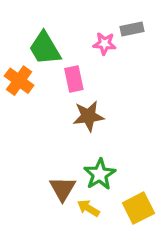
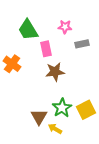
gray rectangle: (132, 29) -> (82, 44), moved
orange cross: (19, 81) -> (12, 64), moved
yellow square: (138, 208) -> (86, 110), moved

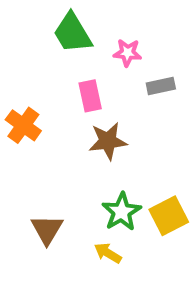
green trapezoid: (28, 30) -> (72, 33), moved
brown triangle: (39, 117) -> (47, 229), moved

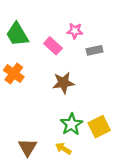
green trapezoid: (72, 33) -> (17, 34), moved
pink rectangle: (90, 96) -> (53, 46), moved, turned -36
brown triangle: (47, 229) -> (28, 147), moved

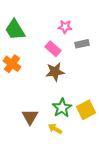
pink rectangle: (53, 46) -> (53, 49), moved
brown triangle: (28, 147) -> (30, 117), moved

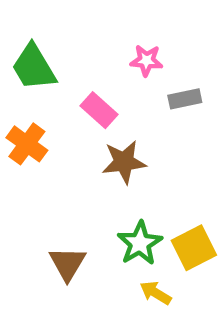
pink rectangle: (53, 49) -> (99, 110), moved
yellow arrow: (55, 129) -> (156, 293), moved

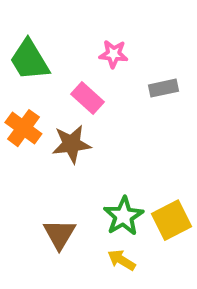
pink star: (146, 60) -> (114, 54), moved
brown star: (124, 162) -> (71, 144), moved
yellow arrow: (156, 293) -> (122, 260), moved

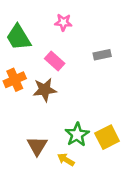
pink star: (114, 54) -> (63, 22), moved
orange cross: (23, 128) -> (15, 80), turned 30
yellow arrow: (122, 260) -> (66, 160), moved

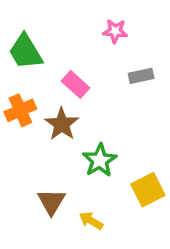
pink star: (63, 22) -> (115, 31), moved
brown star: (45, 90) -> (62, 124), turned -30
green star: (77, 135) -> (100, 160), moved

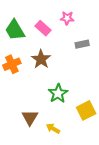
pink rectangle: (76, 84) -> (43, 28), moved
brown star: (62, 124) -> (41, 59), moved

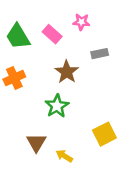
brown star: (41, 59) -> (67, 72), moved
green star: (58, 93) -> (57, 106), moved

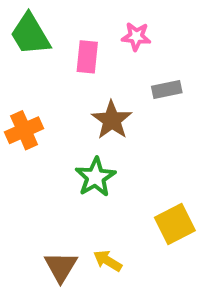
pink rectangle: (52, 34) -> (87, 57), turned 54
green trapezoid: (18, 37) -> (30, 34), moved
brown triangle: (36, 143) -> (61, 267), moved

